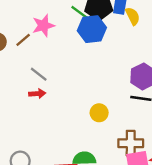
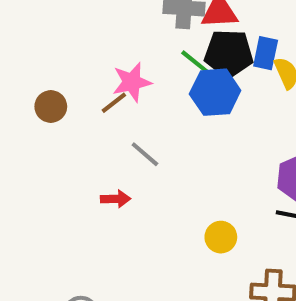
brown line: (23, 40) -> (114, 103), moved
gray line: (39, 74) -> (145, 154), moved

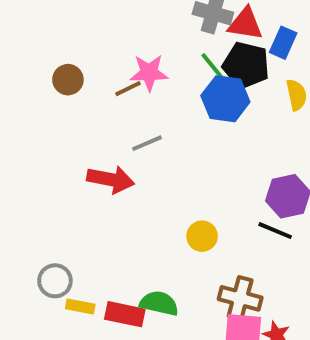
blue rectangle: (266, 53) -> (283, 43), moved
gray line: (145, 154) -> (147, 143), turned -76
red arrow: (116, 199) -> (111, 179), size x1.6

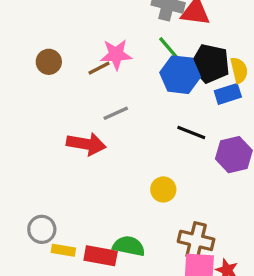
blue rectangle: (283, 43) -> (228, 94), moved, turned 50
black pentagon: (246, 65) -> (210, 64), moved
black line: (275, 231) -> (191, 132), moved

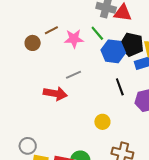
green line: (169, 48) -> (97, 33), moved
brown line: (99, 68) -> (51, 30), moved
black line: (191, 132) -> (120, 87), turned 48

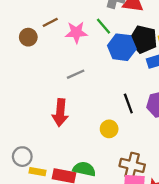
black line: (120, 87) -> (128, 103), moved
red arrow: (55, 94) -> (60, 113), moved, turned 85

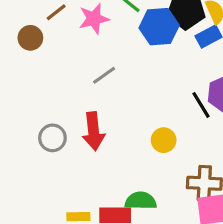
black line: (128, 103) -> (201, 105), moved
gray circle: (22, 157) -> (52, 138), moved

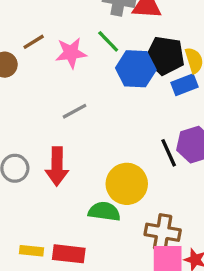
yellow circle: (164, 140) -> (127, 184), size x1.6
green semicircle: (141, 201) -> (104, 211), moved

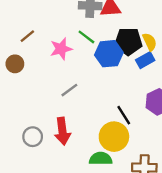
brown line: (34, 42) -> (27, 36), moved
black line: (169, 153) -> (124, 115), moved

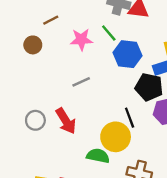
black pentagon: (128, 41) -> (149, 87), moved
red arrow: (62, 131) -> (66, 121), turned -36

